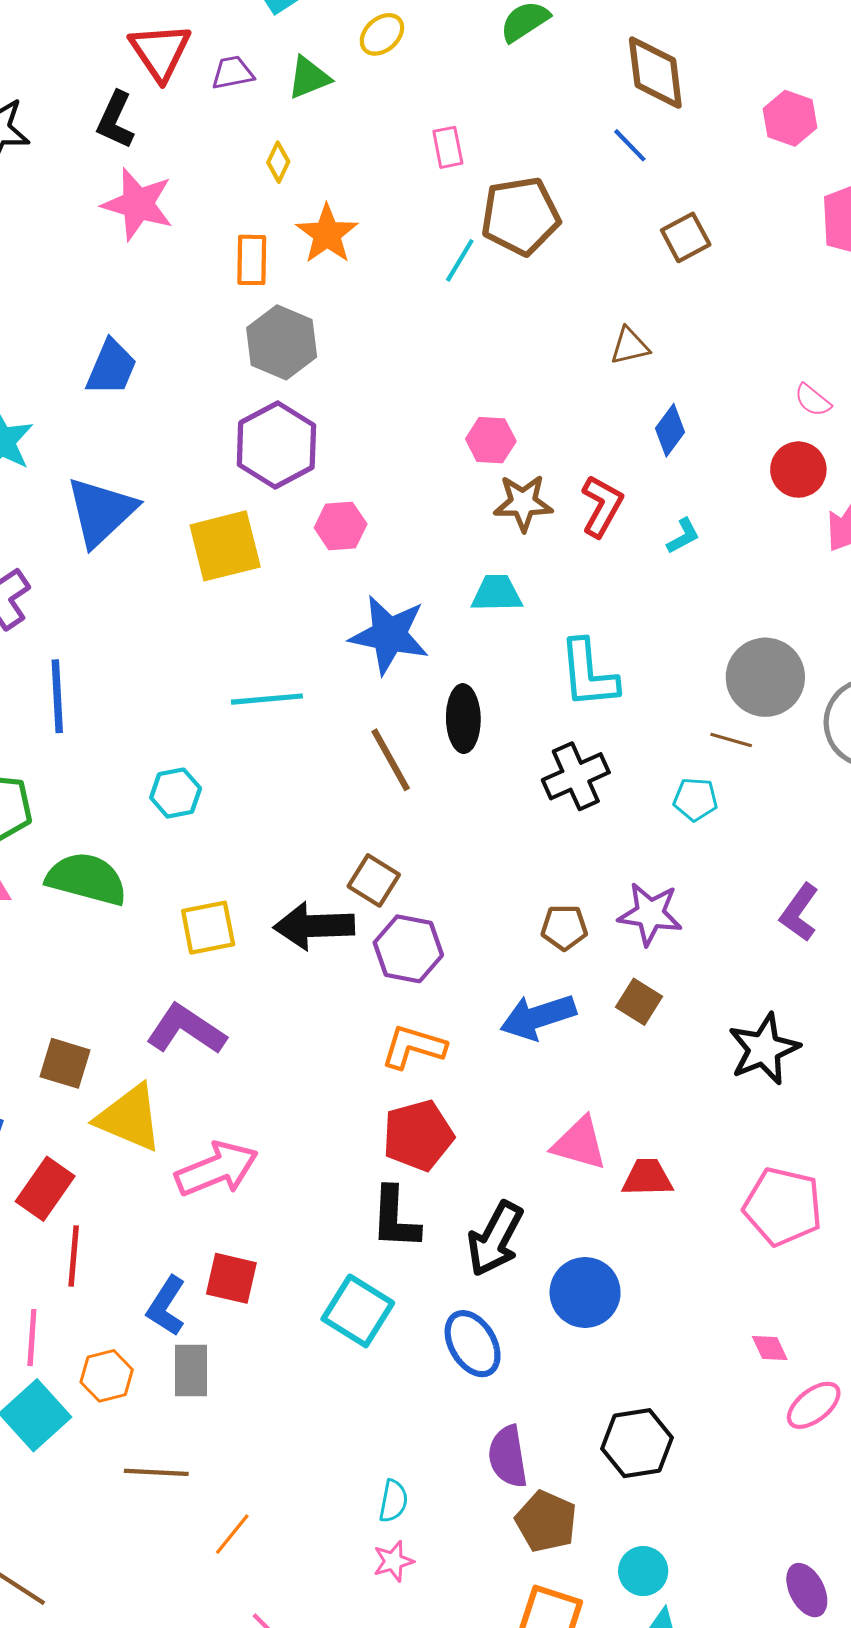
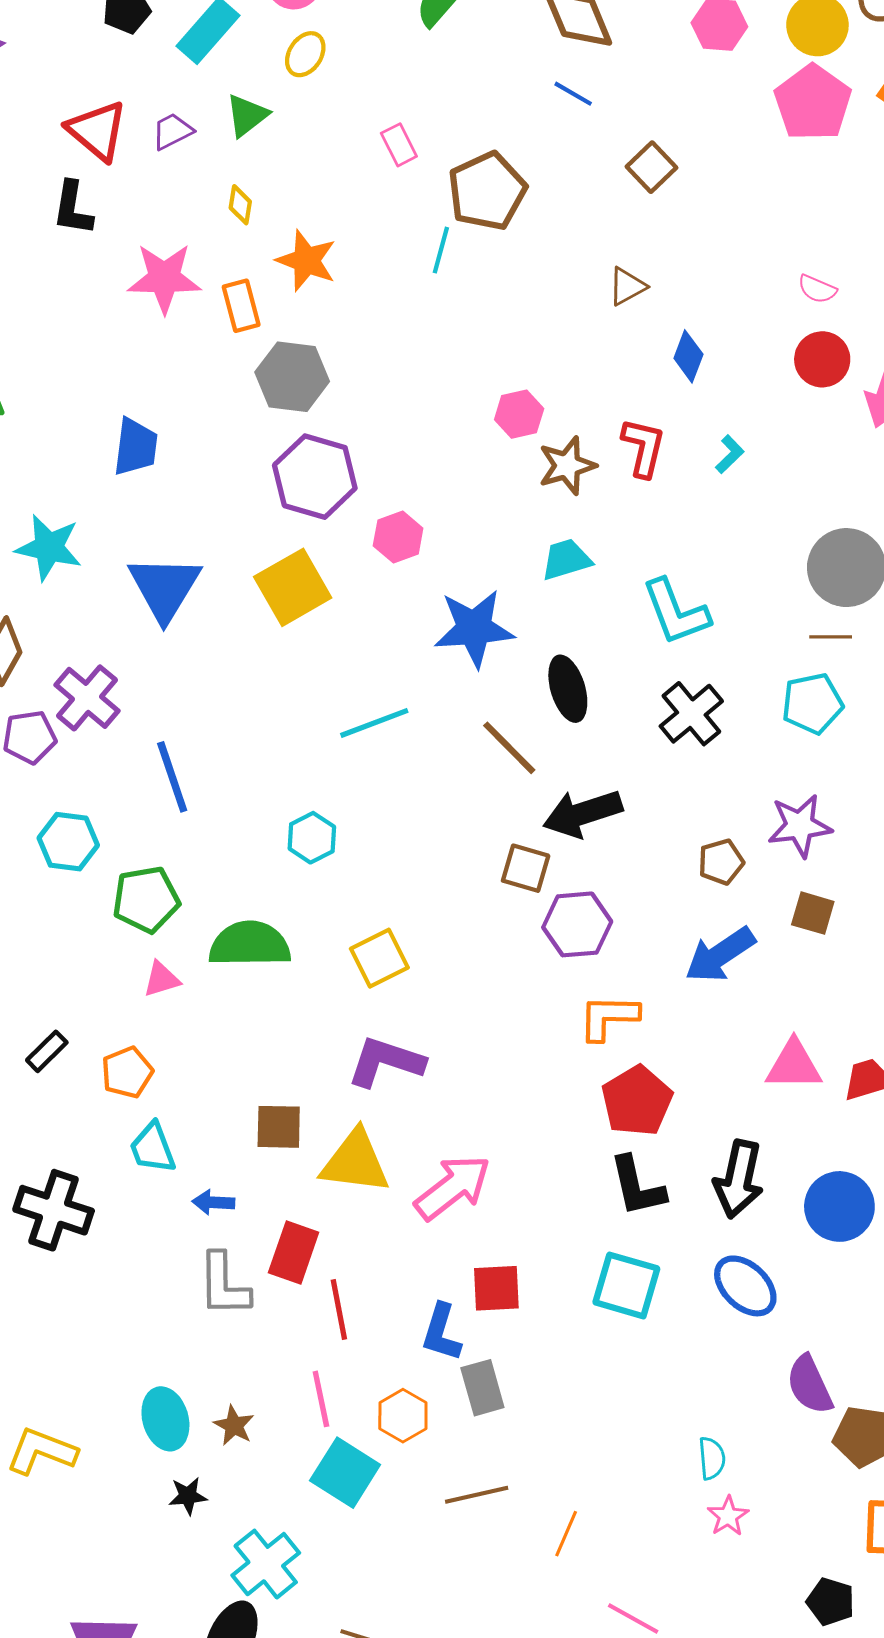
pink star: (138, 204) -> (164, 278), moved
cyan pentagon: (695, 799) -> (812, 703), size x1.4
black arrow: (314, 926) -> (583, 813), moved

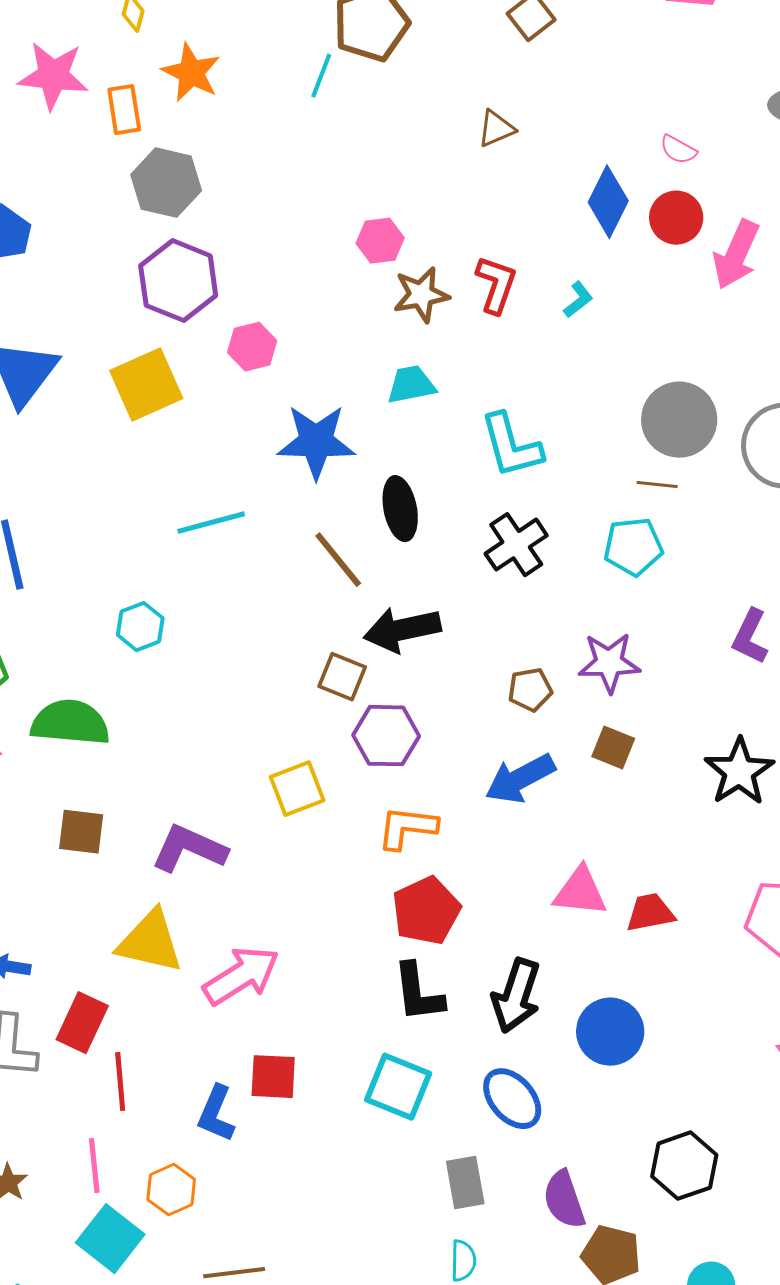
blue diamond: (688, 356) -> (608, 202), moved, size x1.4
yellow square: (379, 958) -> (297, 789), moved
brown square: (279, 1127) -> (81, 832), moved
gray rectangle: (482, 1388) -> (465, 1183), moved

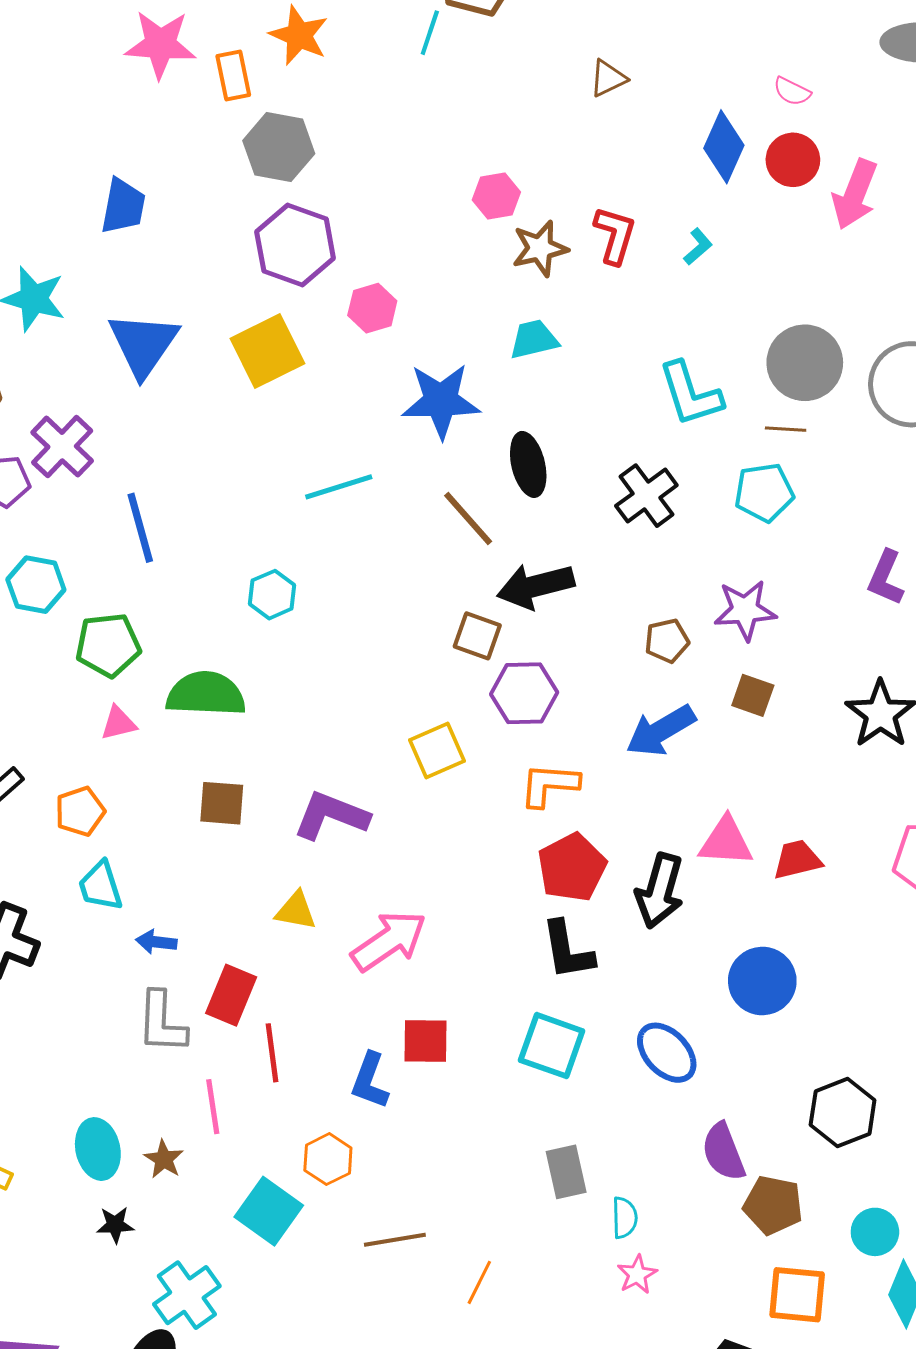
cyan L-shape: (511, 446) -> (690, 394), moved
yellow triangle: (150, 942) -> (296, 911), size x0.6
black arrow: (516, 996) -> (660, 891), moved
pink line: (94, 1166) -> (213, 1107), moved
gray rectangle: (465, 1183) -> (566, 1172), moved

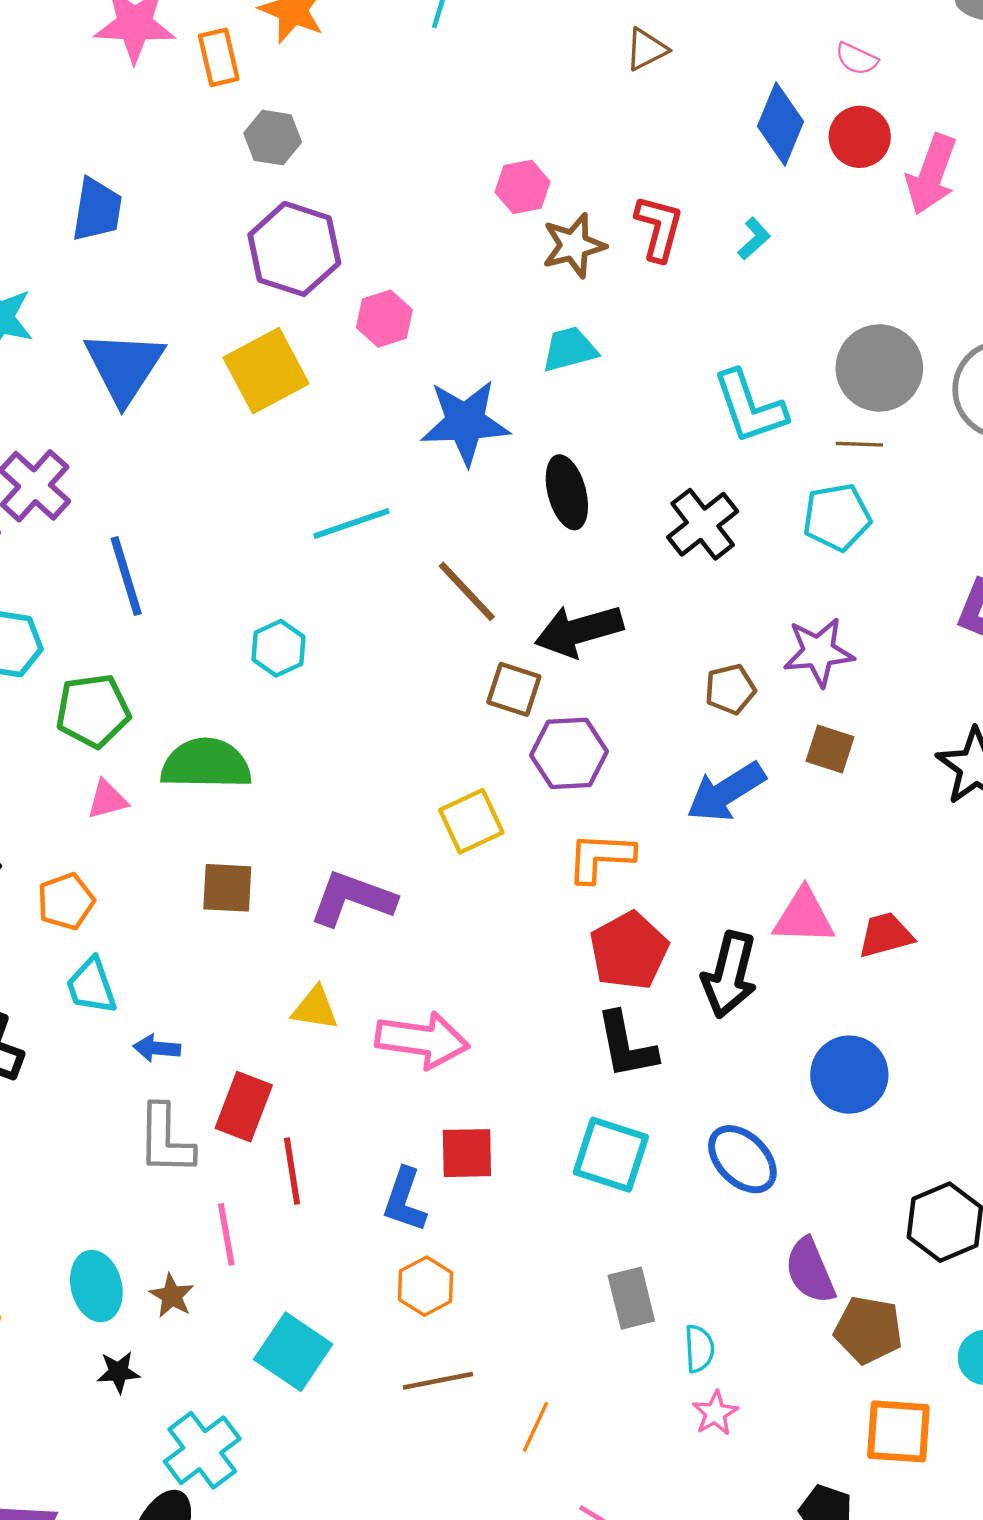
gray hexagon: (279, 147) -> (273, 138), size x0.7
brown line: (468, 518) -> (467, 591), moved
pink arrow: (389, 941) -> (422, 1040), turned 44
orange hexagon: (328, 1159) -> (426, 1286), moved

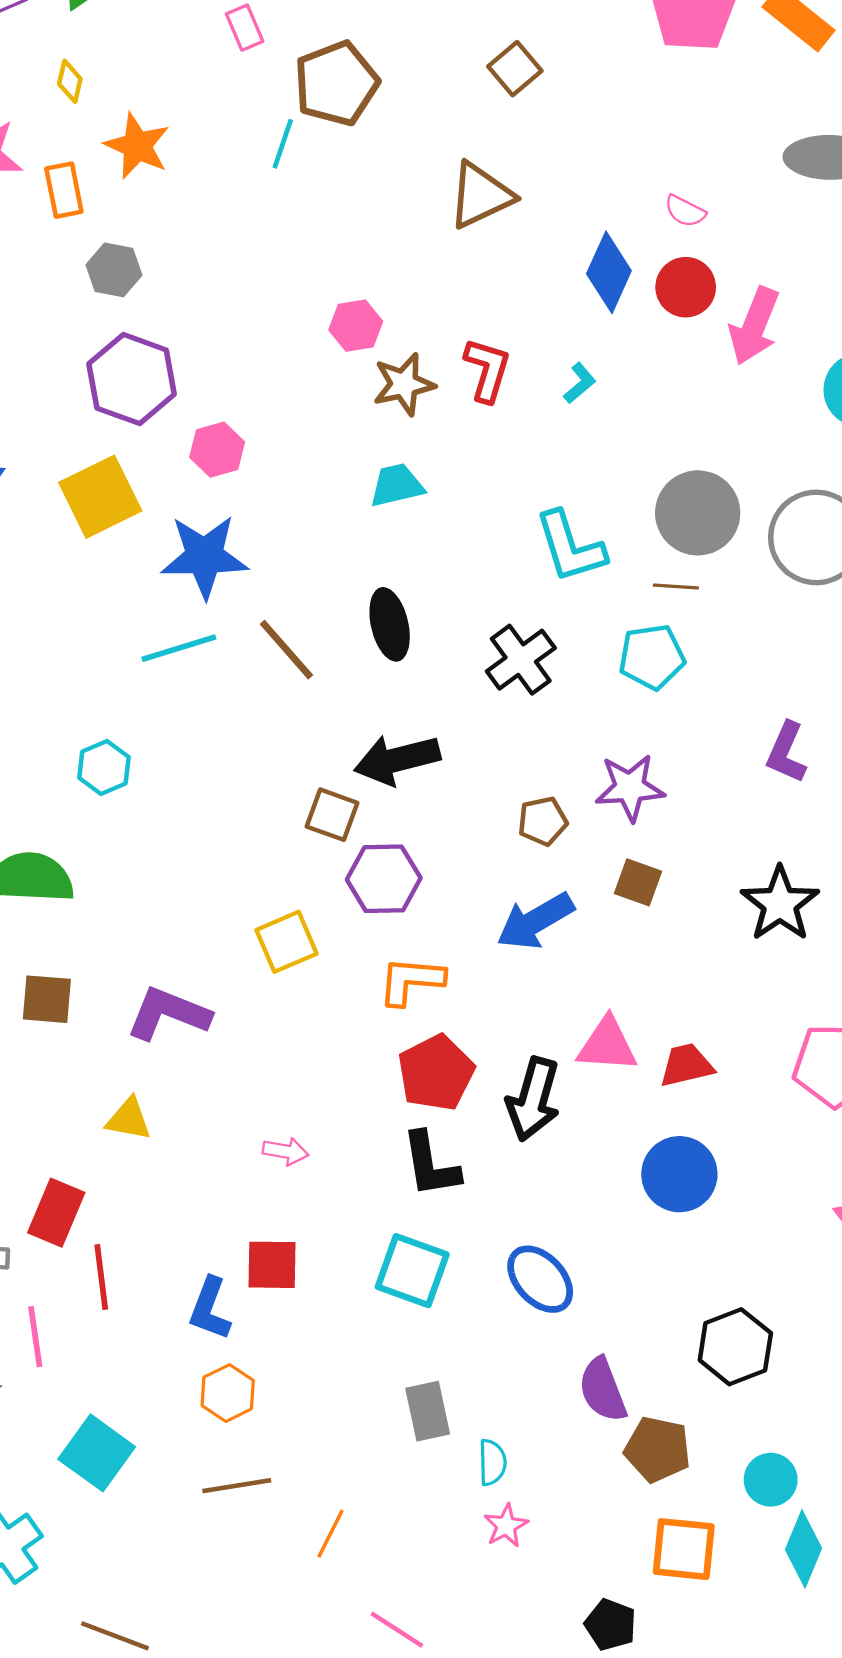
brown triangle: (646, 49) -> (481, 195), size x1.6
blue star: (465, 422) -> (204, 556), moved
brown line: (467, 591) -> (286, 650), moved
pink arrow: (422, 1040) -> (286, 1151), moved, size x0.5
blue circle: (849, 1075) -> (679, 1174), moved

